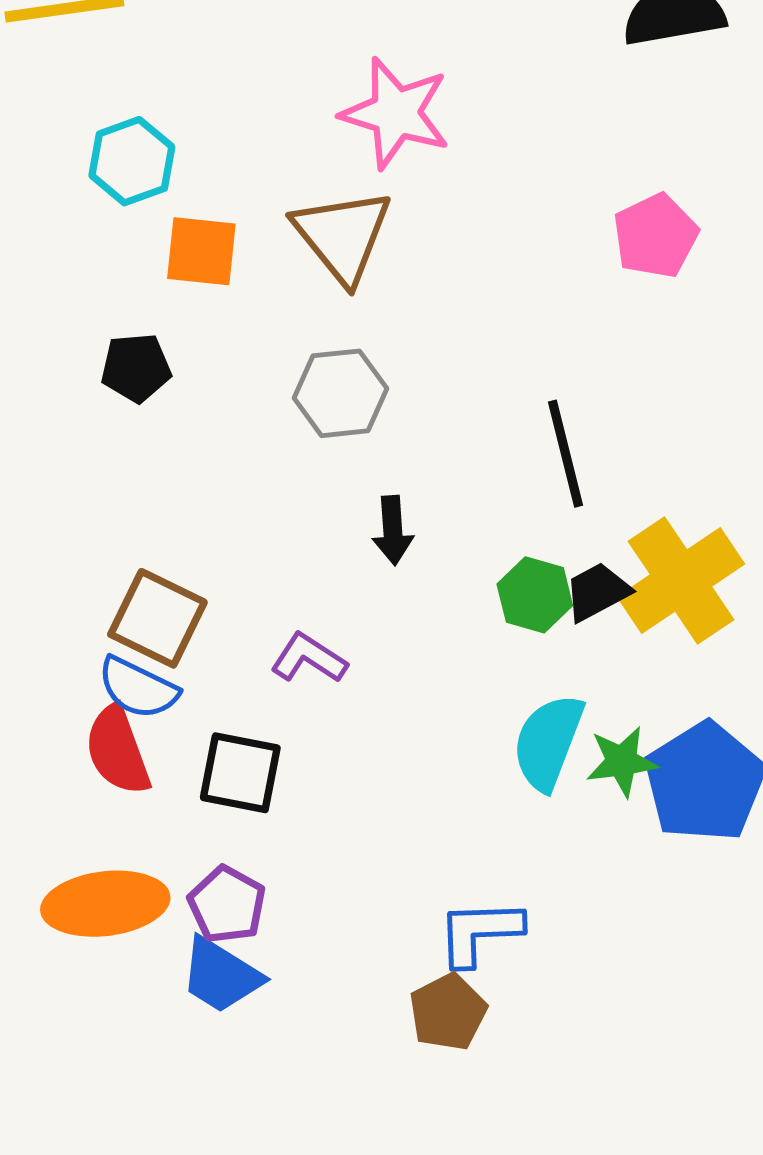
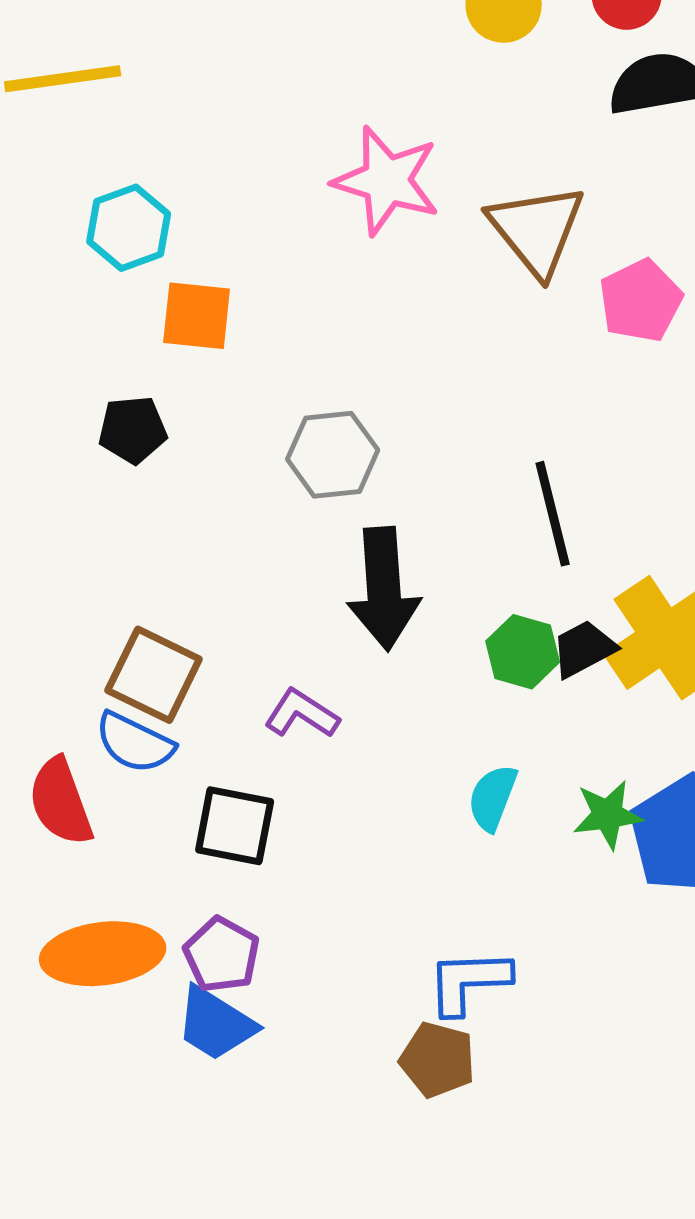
brown triangle: (343, 236) -> (537, 230), moved
black arrow: (393, 530) -> (384, 589), size x1.8
cyan semicircle: (548, 742) -> (493, 798), moved, size x0.7
red semicircle: (118, 750) -> (61, 802), moved
brown pentagon: (448, 1012) -> (438, 1060), turned -30

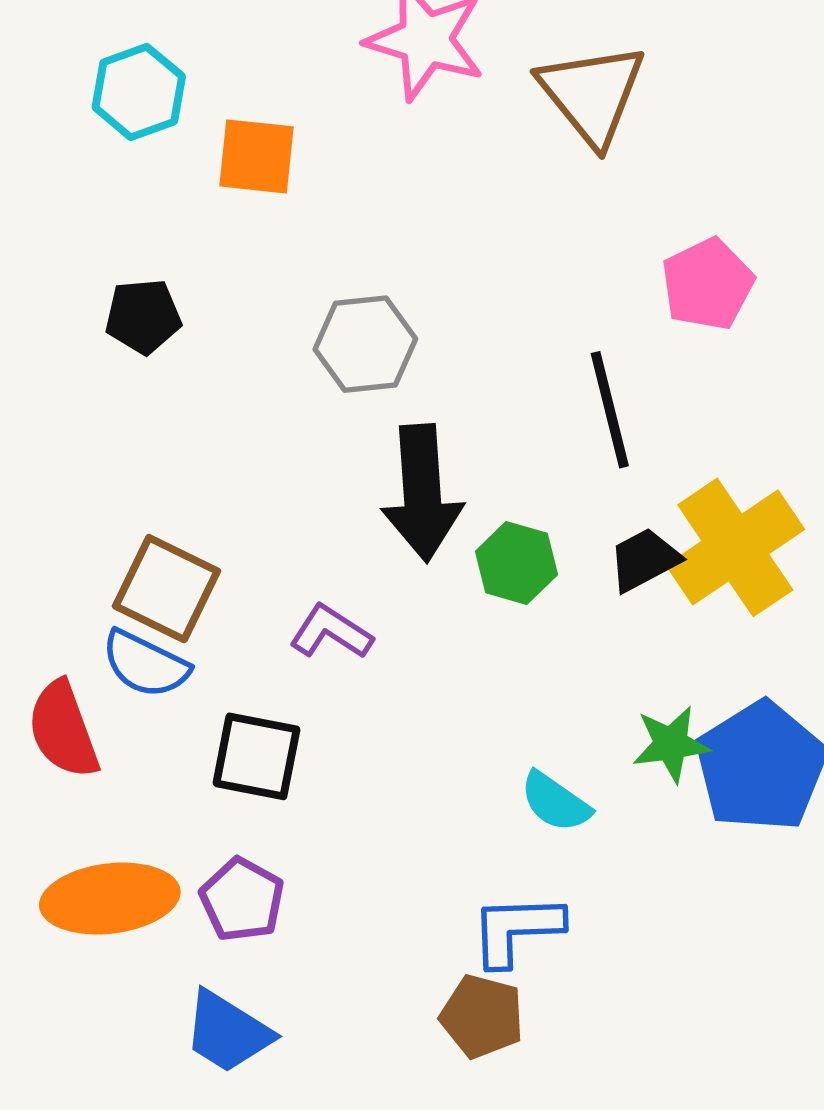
pink pentagon: (641, 301) -> (708, 284), moved
orange square: (197, 316) -> (256, 156), moved
green hexagon: (523, 652) -> (516, 563), moved
cyan semicircle: (493, 798) -> (555, 802), moved, turned -76
blue trapezoid: (216, 1024) -> (228, 1032), moved

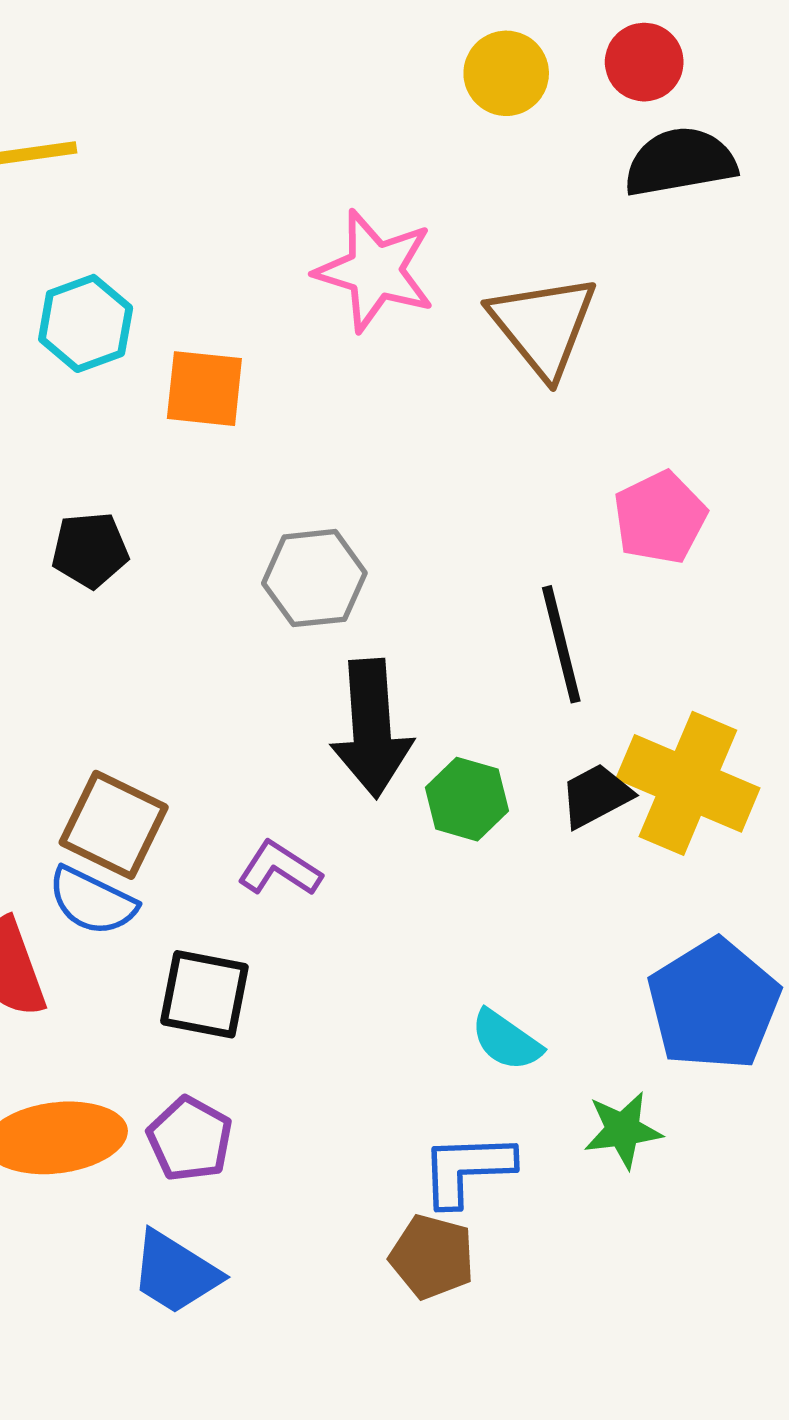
yellow cross: (735, 547) -> (688, 783), turned -33
green star: (671, 744) -> (623, 1130), moved

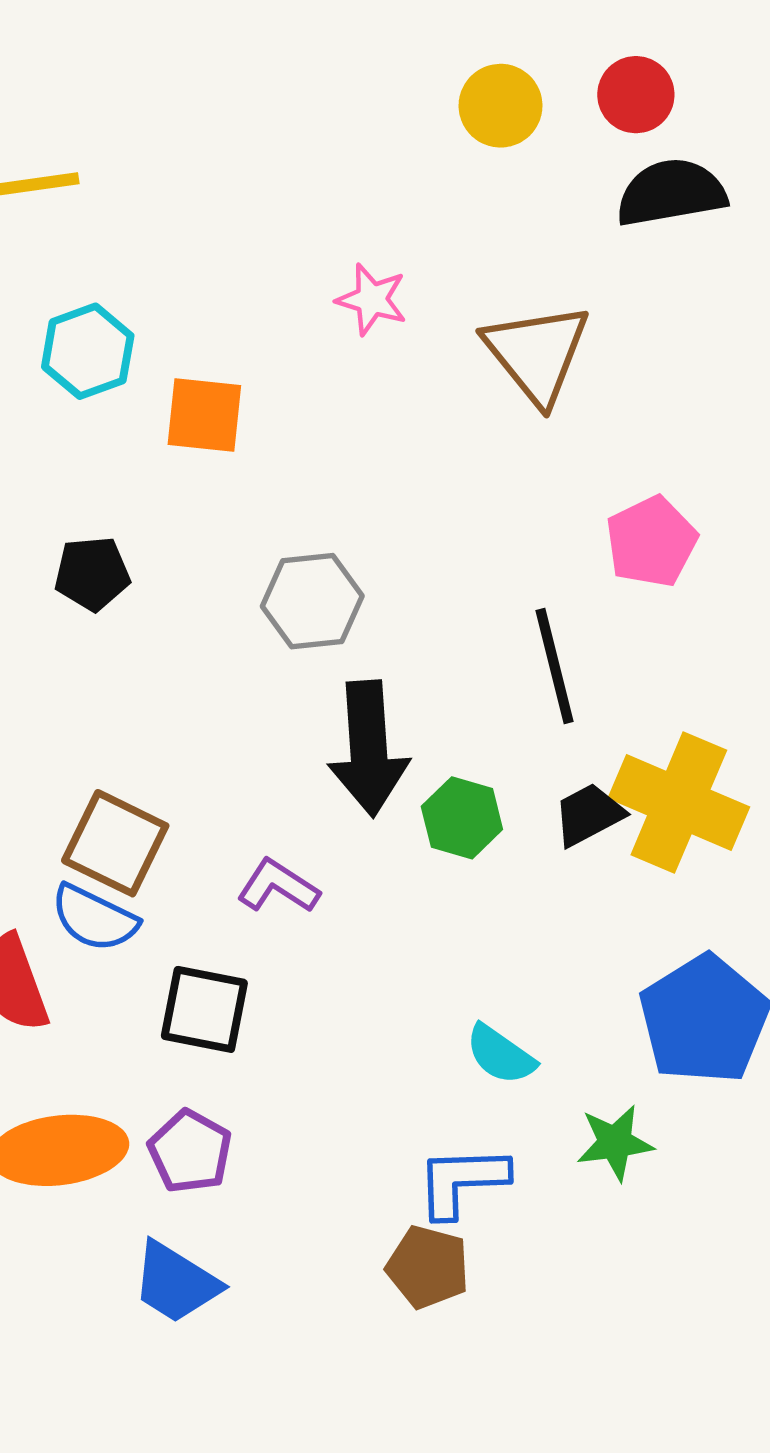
pink star: (375, 271) -> (372, 299), size x0.6

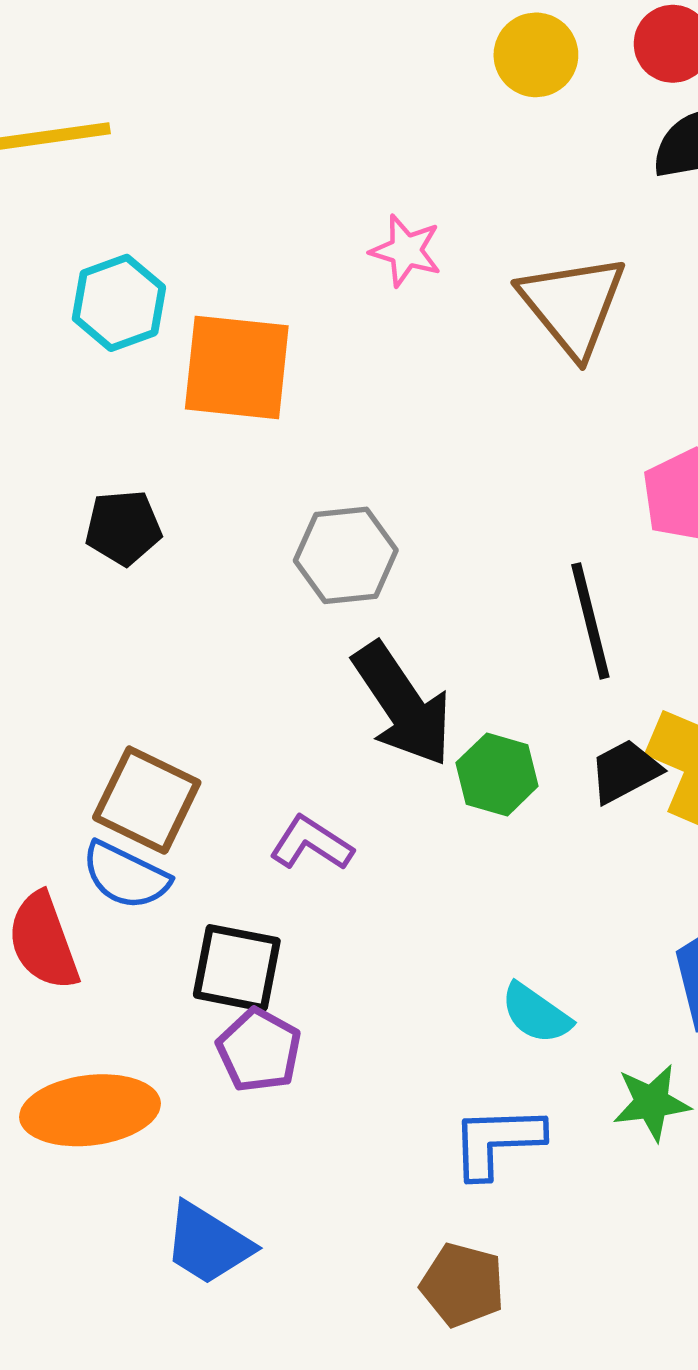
orange square: (204, 415) -> (237, 367), size x1.4
black arrow: (368, 749) -> (402, 704), turned -30
purple pentagon: (190, 1151) -> (259, 1050), moved
brown pentagon: (428, 1267) -> (463, 1285), moved

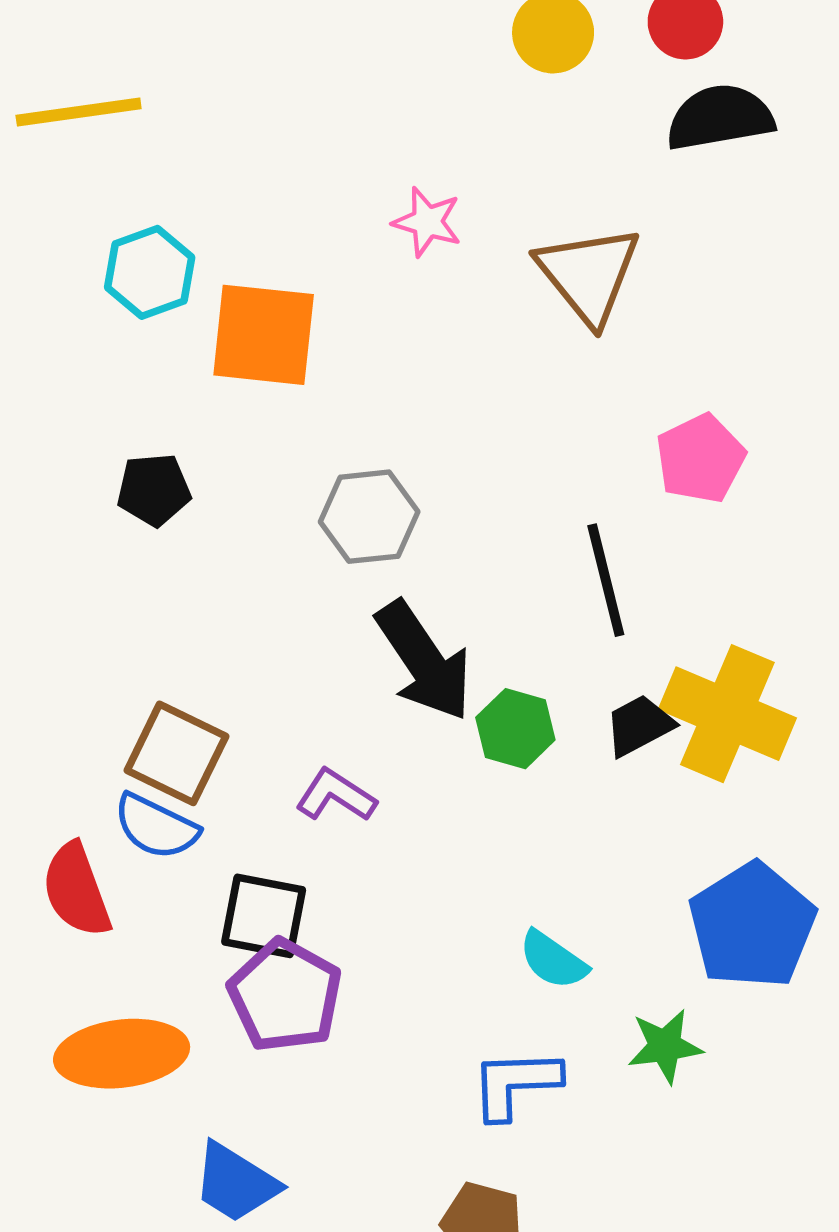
purple pentagon: (259, 1050) -> (285, 995), size x1.4

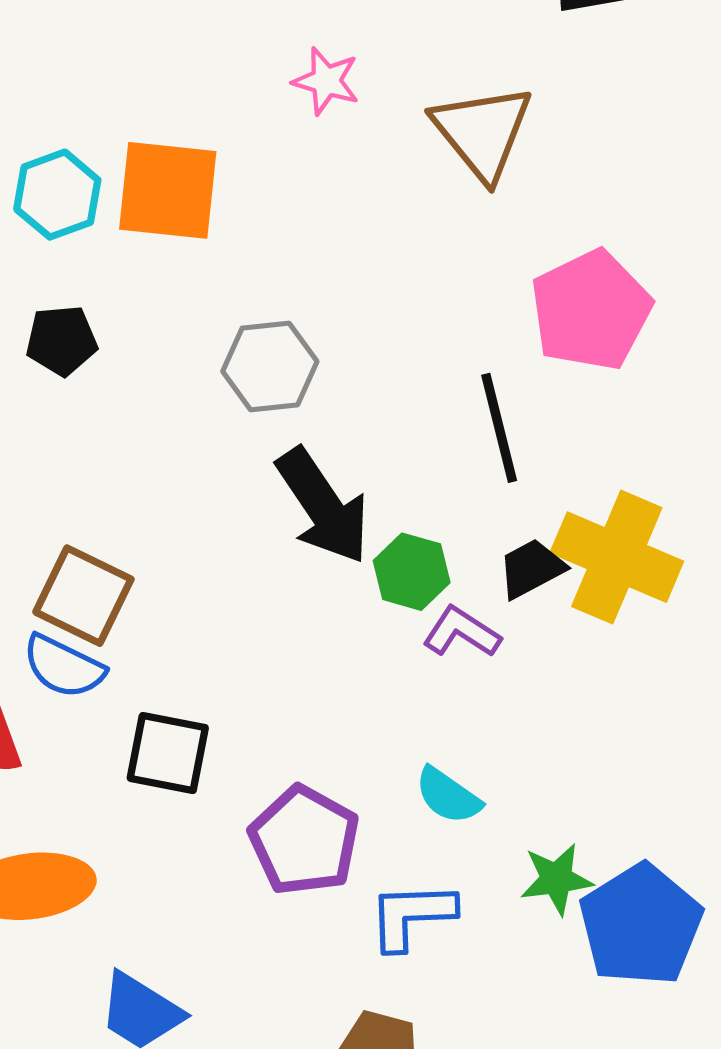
cyan hexagon: (150, 272) -> (57, 195), moved
pink pentagon: (700, 459) -> (591, 310), size x1.4
purple L-shape: (336, 795) -> (462, 632), moved
blue pentagon: (752, 926) -> (641, 925), moved
purple pentagon: (285, 995) -> (304, 840), moved

